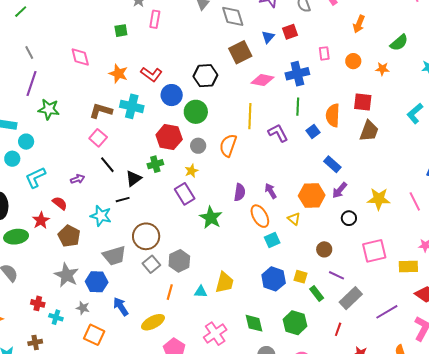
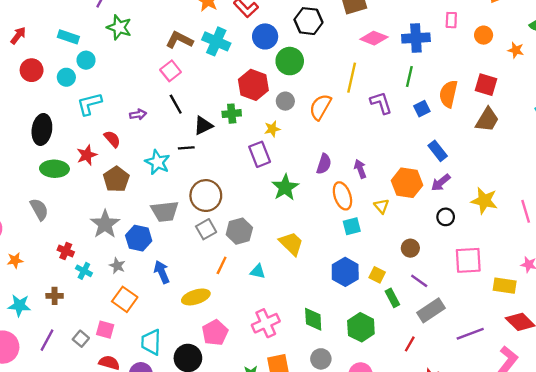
yellow trapezoid: (225, 282) -> (291, 244), moved, turned -70

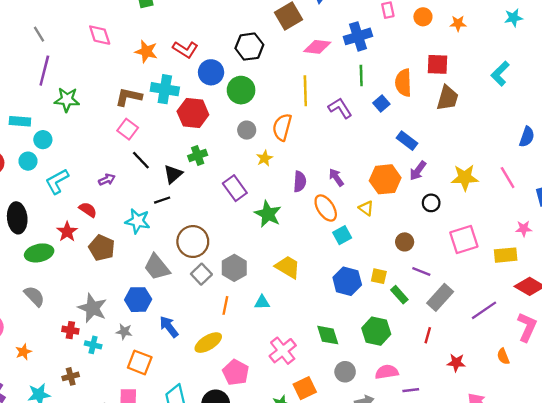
red hexagon: (253, 85) -> (193, 113), moved
yellow star: (272, 129) -> (264, 158), moved
gray trapezoid: (165, 211) -> (157, 267), turned 72
gray star: (105, 224) -> (92, 308), moved

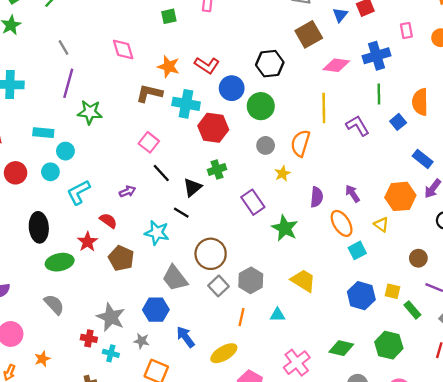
brown L-shape: (129, 97) -> (149, 93), moved
black line: (162, 200) -> (181, 213), turned 49
green diamond: (328, 335) -> (341, 348), turned -60

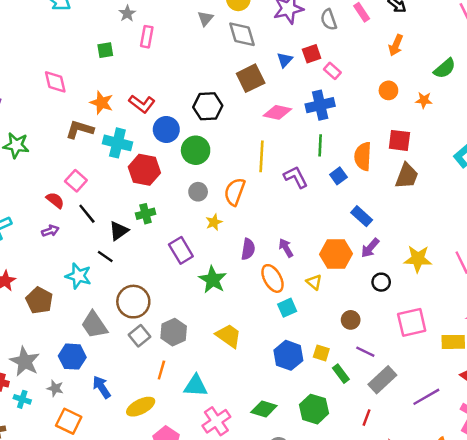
pink rectangle: (406, 31) -> (332, 71), moved, turned -42
red semicircle: (108, 221) -> (55, 200), moved
cyan triangle: (277, 315) -> (196, 386), moved, size x1.5

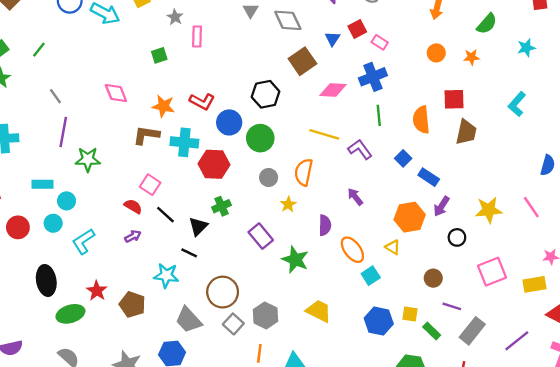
yellow line: (262, 156) -> (324, 134), turned -68
blue square: (338, 176) -> (403, 158), moved
purple arrow: (286, 248) -> (355, 197), moved

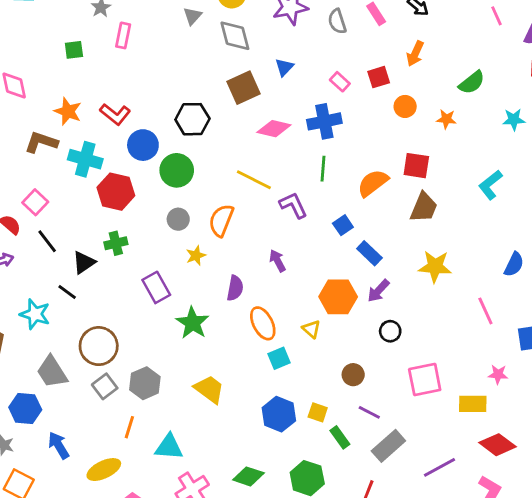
red square: (357, 29) -> (379, 77), moved
orange semicircle: (421, 120) -> (373, 183), turned 48
yellow star: (489, 210) -> (435, 267), moved

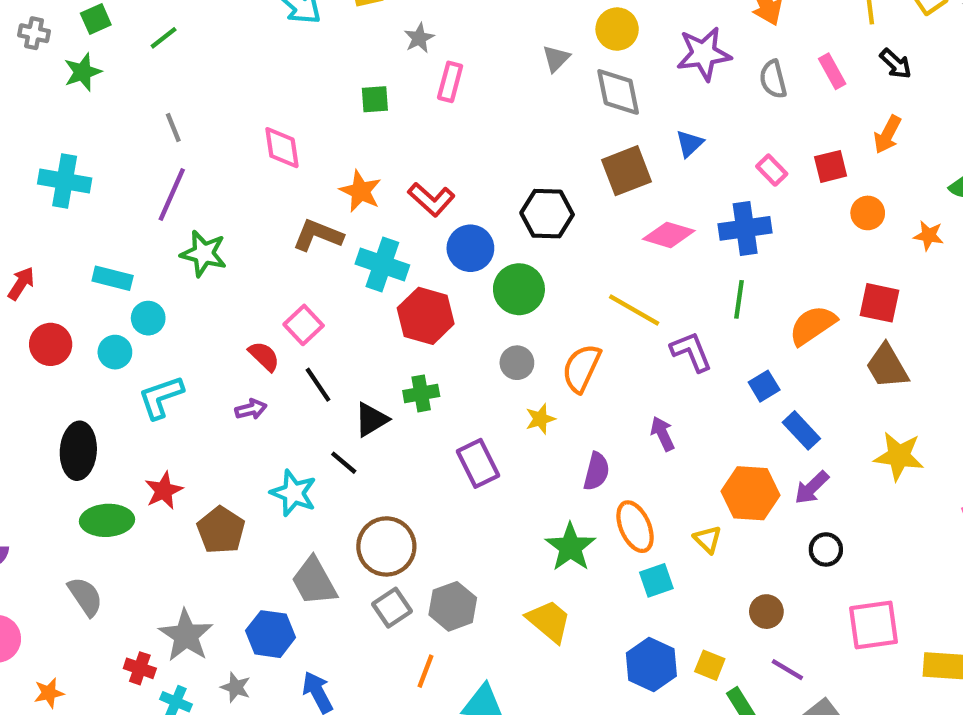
brown trapezoid: (424, 207) -> (887, 366), turned 124
green star: (193, 323) -> (570, 547), moved

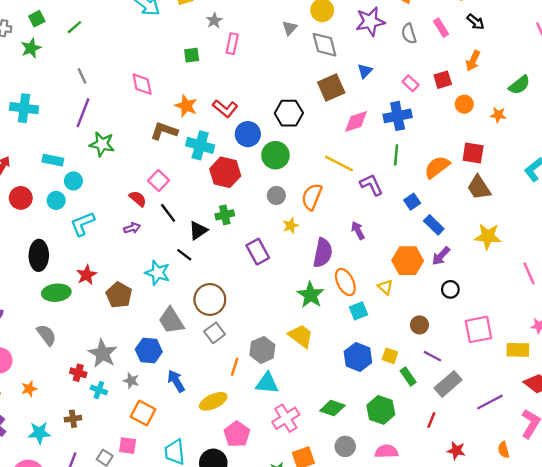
pink diamond: (669, 235) -> (356, 122), turned -32
purple semicircle: (596, 471) -> (323, 253), size x1.4
gray hexagon: (453, 606) -> (262, 350), moved

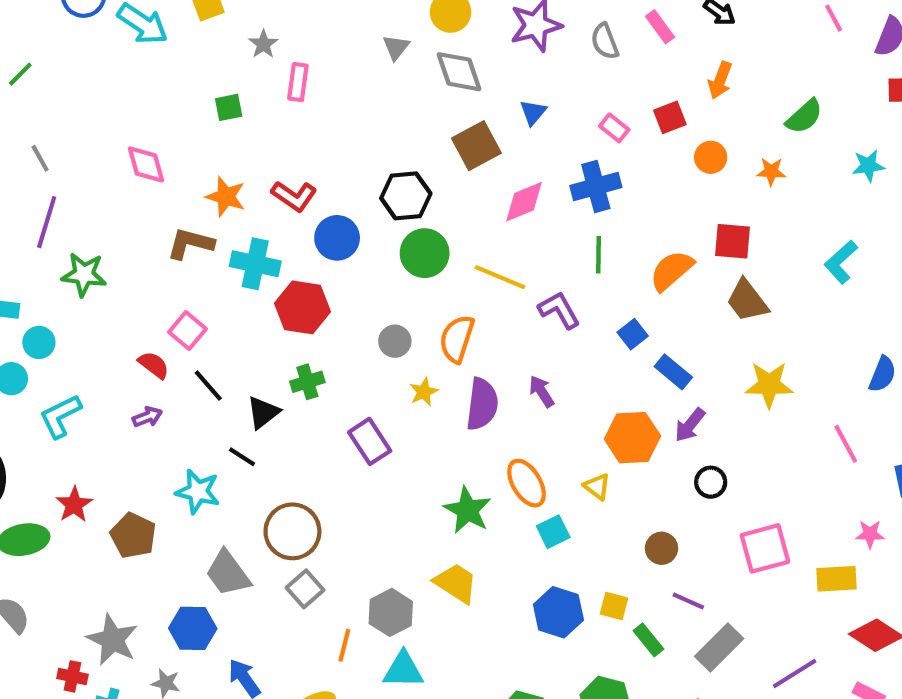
green circle: (275, 155) -> (425, 253), moved
purple semicircle: (323, 253) -> (482, 404), moved

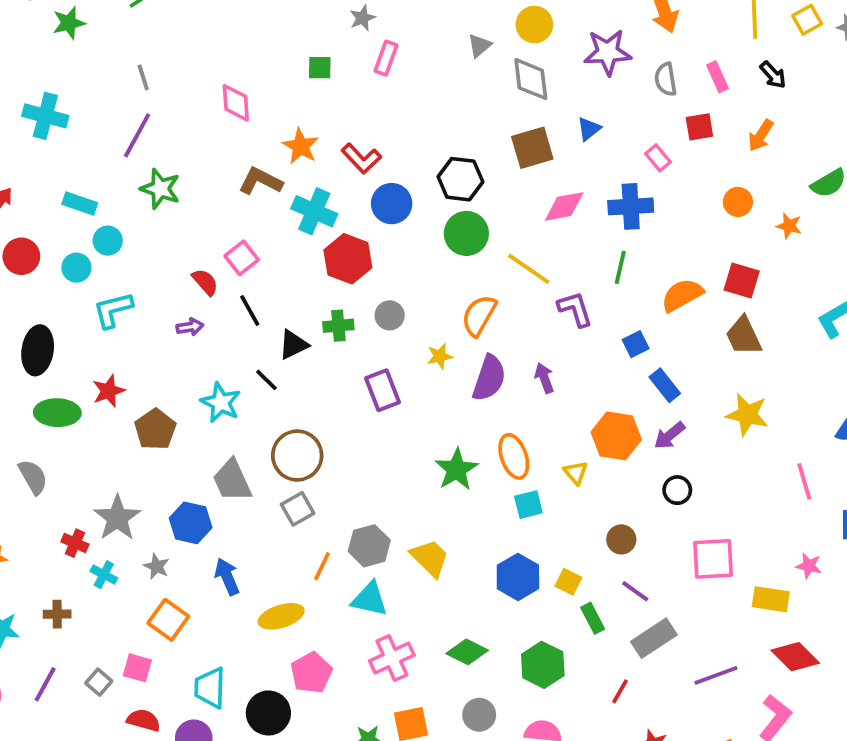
red square: (670, 117) -> (699, 127), moved
gray circle: (395, 341) -> (390, 315), moved
yellow trapezoid: (456, 583) -> (430, 558), moved

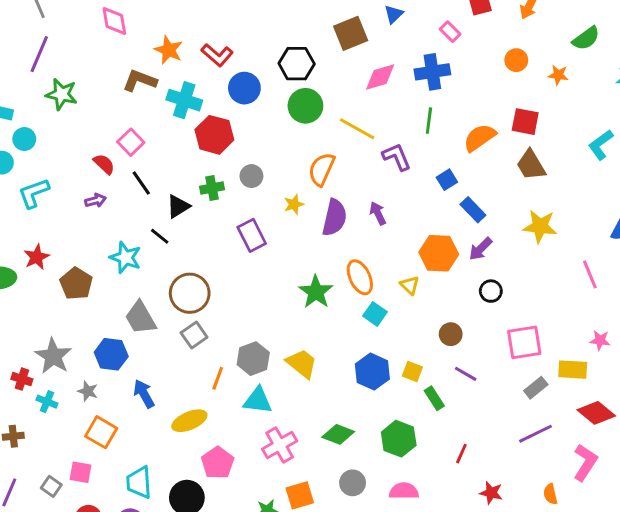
cyan square: (528, 505) -> (375, 314), turned -35
gray rectangle: (654, 638) -> (536, 388), moved, size x0.7

